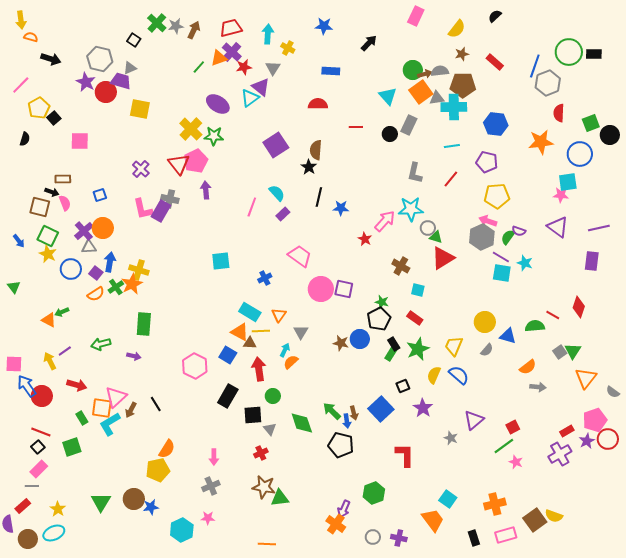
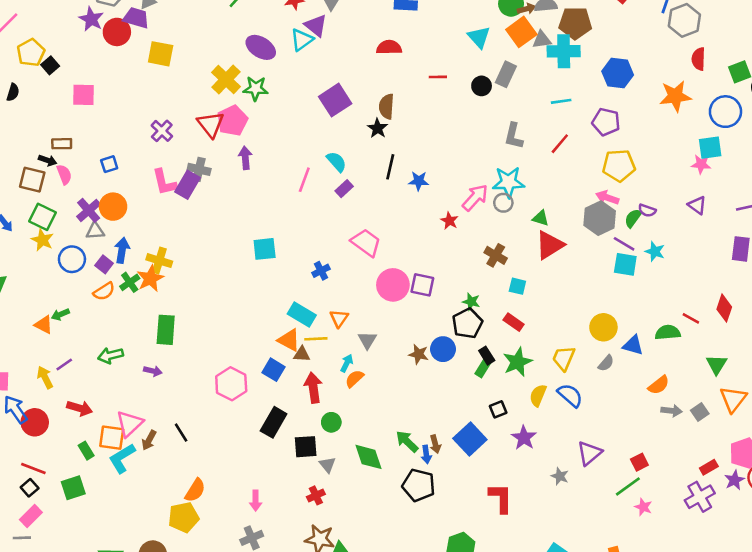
purple triangle: (558, 227) -> (697, 205), size x0.7
gray circle: (428, 228) -> (503, 203), moved
gray square: (560, 352) -> (700, 412), moved

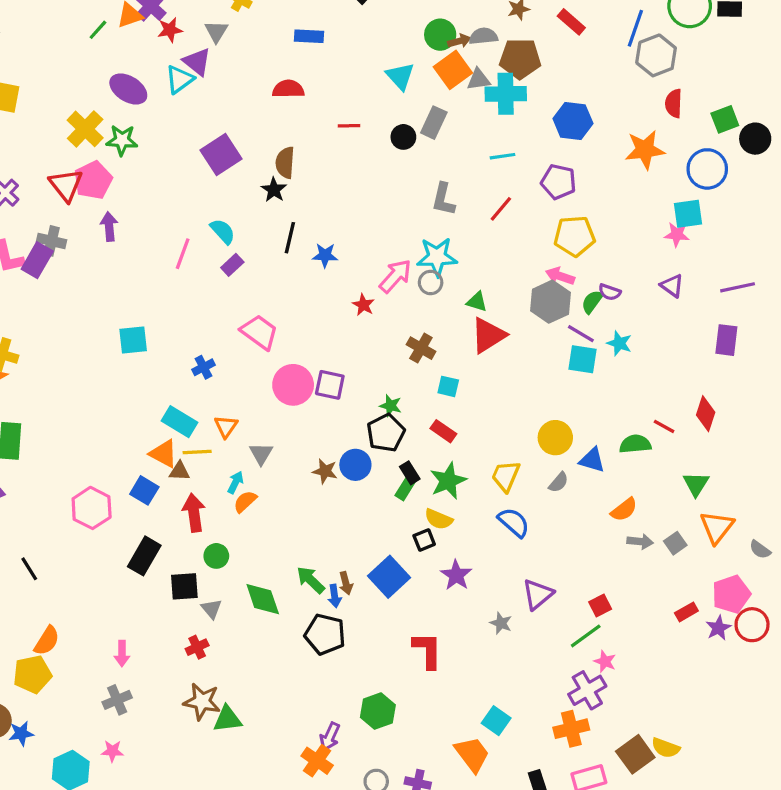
yellow semicircle: (538, 395) -> (439, 519), moved, turned -90
purple cross: (700, 497) -> (587, 690), moved

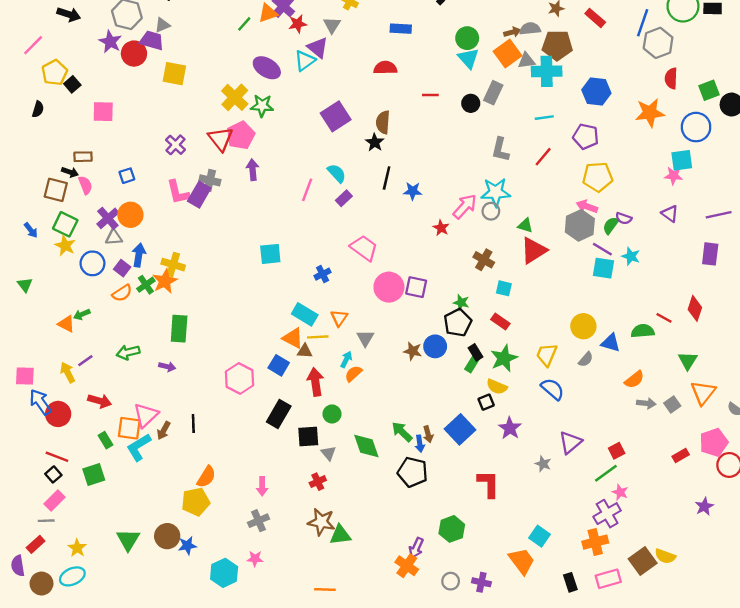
green circle: (440, 35) -> (467, 38), moved
black line: (29, 569) -> (193, 423), turned 30
purple star: (718, 628) -> (704, 506), moved

